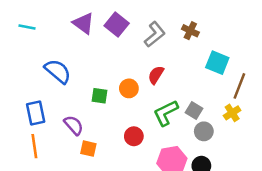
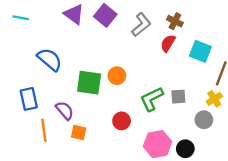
red semicircle: (156, 75) -> (168, 43), moved
green square: (99, 96) -> (89, 83), size x1.6
gray square: (194, 110) -> (178, 97), turned -35
gray circle: (204, 131) -> (204, 120), moved
orange line: (34, 146) -> (44, 130), moved

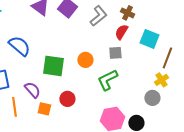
orange circle: (117, 76) -> (85, 60), moved
gray square: (178, 97) -> (115, 53), moved
red circle: (122, 121) -> (67, 99), moved

